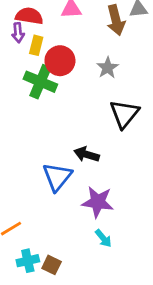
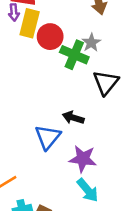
yellow rectangle: (36, 45) -> (30, 23), size x1.6
green cross: (40, 82) -> (74, 55), moved
cyan arrow: (103, 238) -> (88, 190), size x1.5

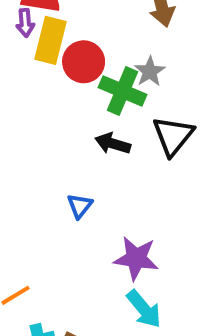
black arrow: (73, 118) -> (113, 144), moved
blue triangle: (48, 137) -> (80, 206), moved, size x0.6

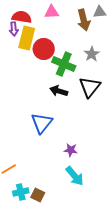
gray star: (150, 72) -> (92, 54), moved
blue triangle: (80, 206) -> (42, 123), size x1.6
purple star: (136, 258) -> (71, 150), size x0.6

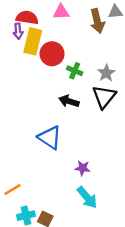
gray star: (92, 54) -> (106, 73), moved
green cross: (64, 64) -> (75, 71), size x0.6
blue triangle: (42, 123) -> (50, 137), turned -35

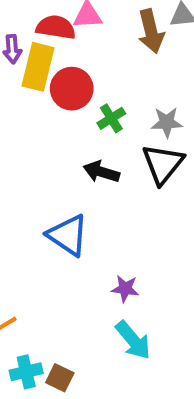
red semicircle: (27, 18) -> (56, 27), moved
green cross: (75, 71) -> (111, 118), turned 35
gray star: (106, 73) -> (167, 122), turned 30

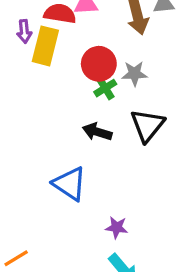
red circle: (72, 89) -> (99, 64), moved
gray star: (167, 122) -> (134, 74), moved

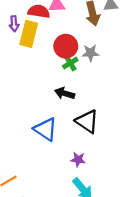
black triangle: (147, 125) -> (87, 121), moved, turned -35

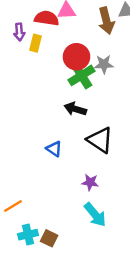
yellow rectangle: (29, 34) -> (35, 43), size x0.6
green cross: (70, 63) -> (81, 75), size x1.5
blue triangle: (46, 129) -> (54, 149), size x0.6

